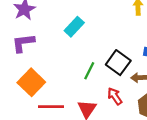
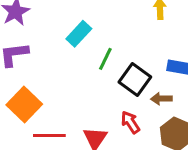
green line: (89, 71) -> (105, 59), moved

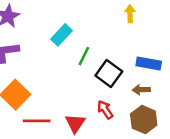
brown arrow: (161, 99) -> (141, 90), moved

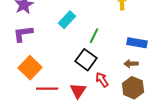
green line: (84, 56) -> (94, 36), moved
black square: (109, 73) -> (86, 60), moved

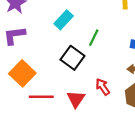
black square: (86, 60) -> (72, 58), moved

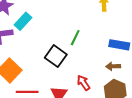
cyan rectangle: (64, 20) -> (23, 21), moved

